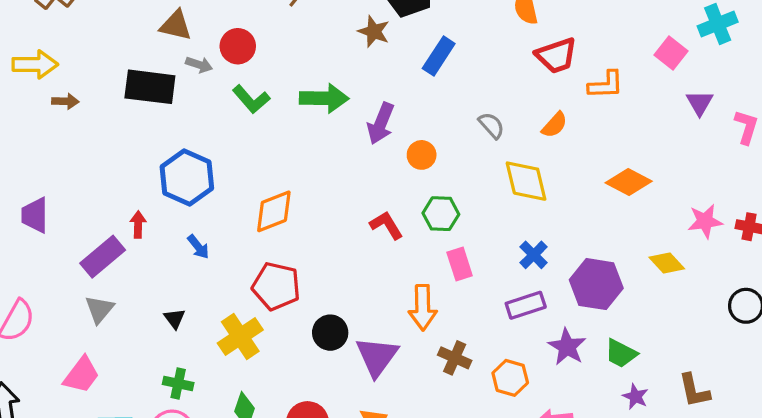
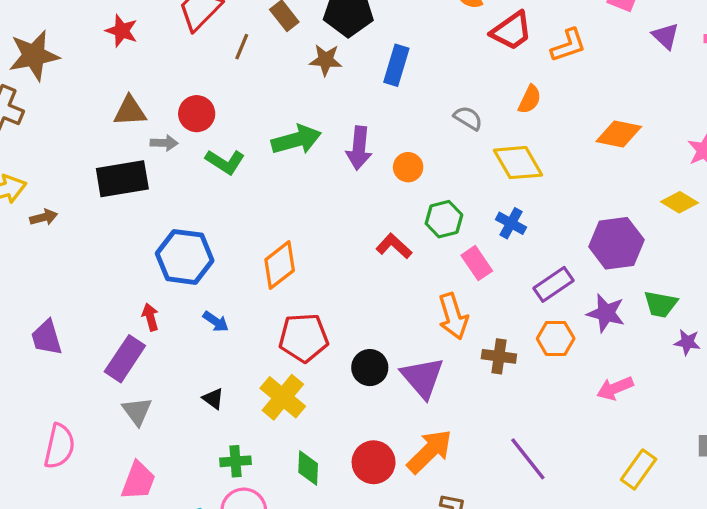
blue cross: (534, 255) -> (511, 223), moved
orange hexagon: (510, 378) -> (556, 338), moved

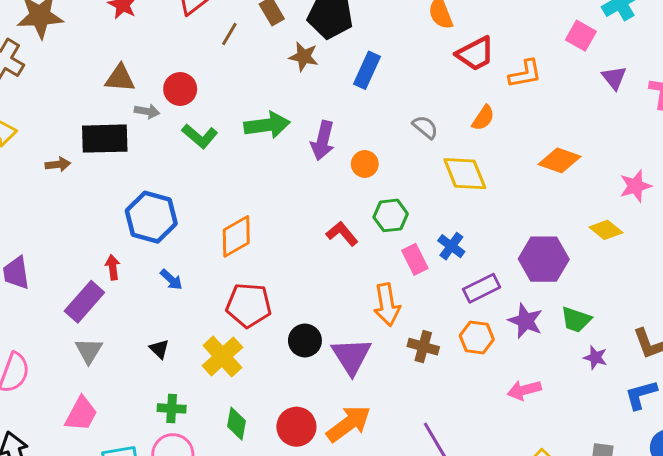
brown arrow: (44, 217) -> (58, 164), moved
blue cross: (511, 223) -> (451, 246), moved

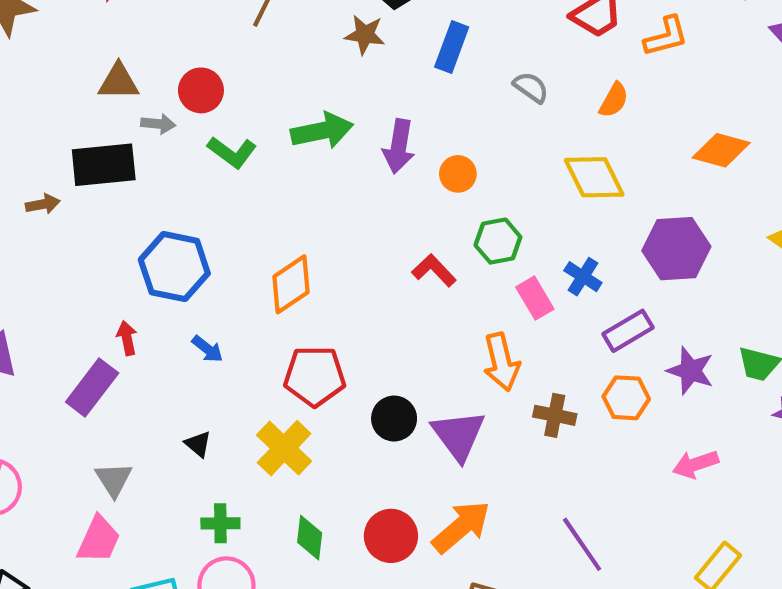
gray semicircle: (425, 127) -> (531, 87), moved
purple hexagon: (544, 259) -> (676, 249), moved
gray triangle: (89, 351) -> (114, 479), moved

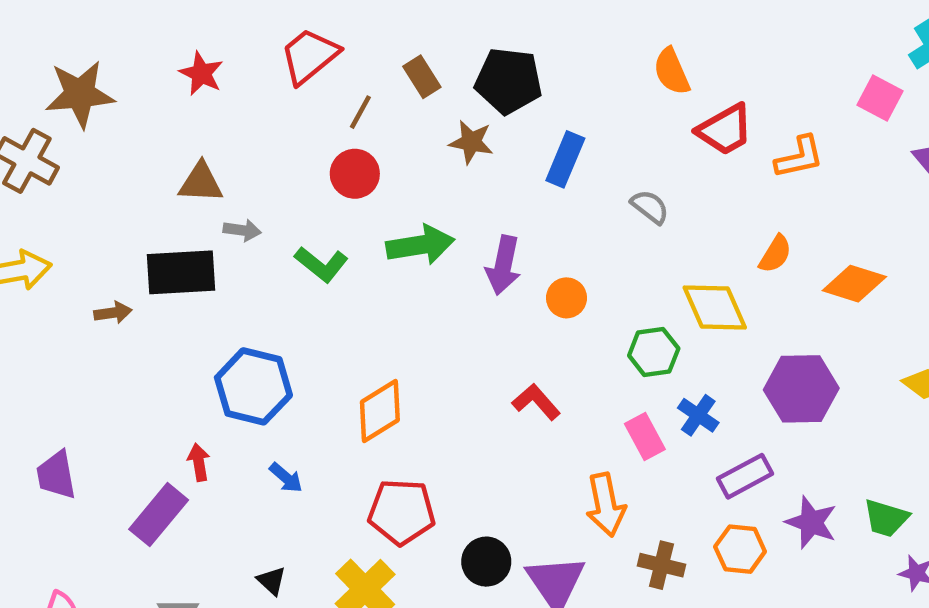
red circle: (201, 90) -> (355, 174), moved
orange semicircle: (614, 100) -> (775, 254), moved
green hexagon: (498, 241) -> (654, 352), moved

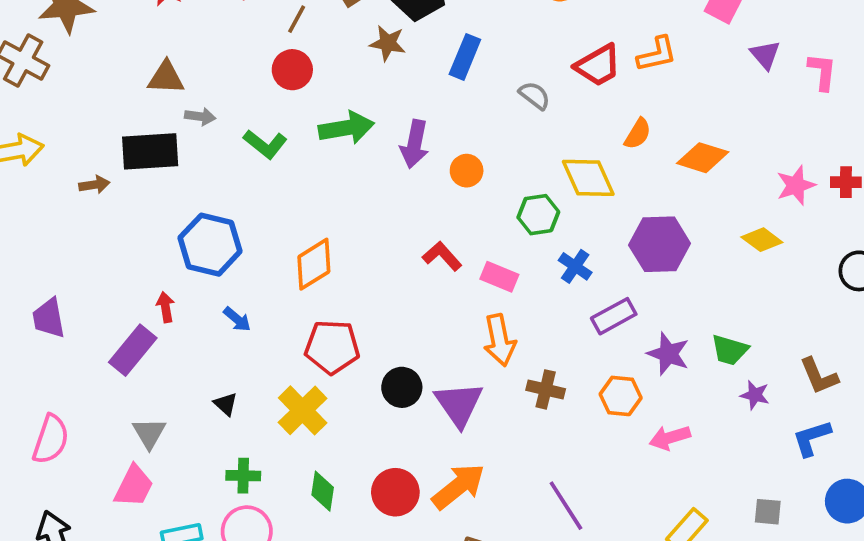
red trapezoid: (725, 130) -> (598, 65), moved
pink rectangle: (645, 437) -> (499, 277), moved, turned -39
orange hexagon: (740, 549) -> (621, 396), moved

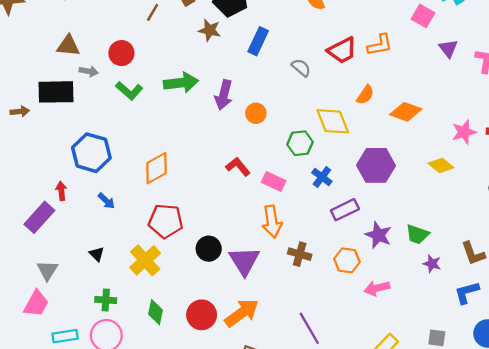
red circle: (292, 70) -> (121, 53), moved

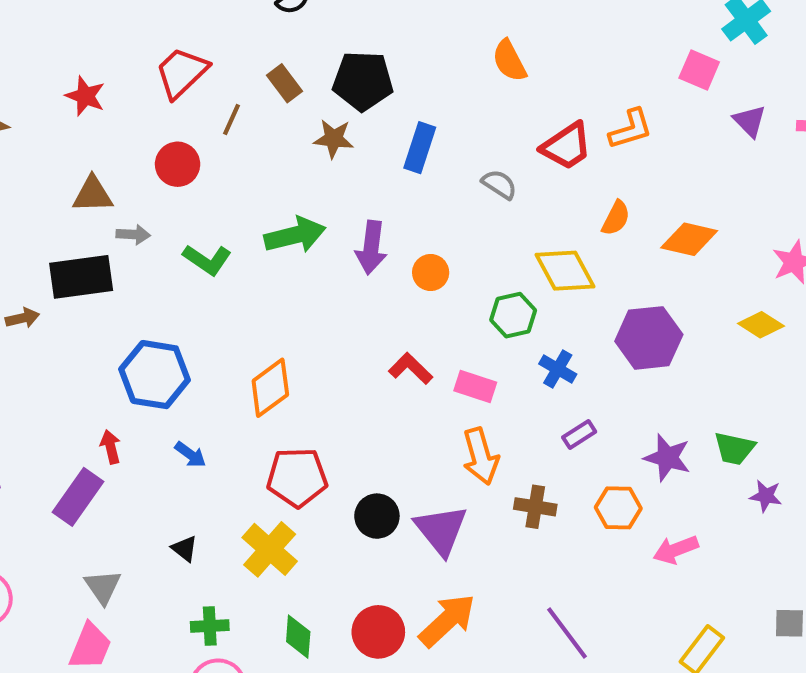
red circle: (121, 53) -> (178, 164), moved
purple rectangle: (345, 210) -> (579, 434), moved, size x0.7

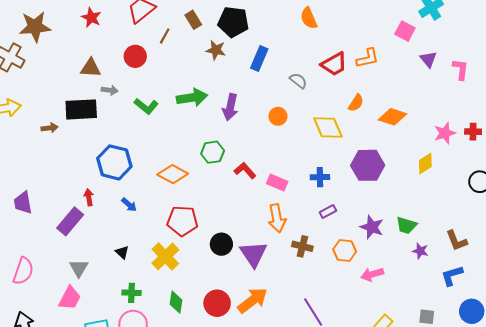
orange circle: (431, 273) -> (278, 116), moved
green hexagon: (513, 315) -> (213, 152), moved
yellow diamond: (761, 325) -> (425, 163), turned -70
blue cross: (558, 369) -> (320, 177), turned -36
orange diamond: (270, 388) -> (173, 174), turned 60

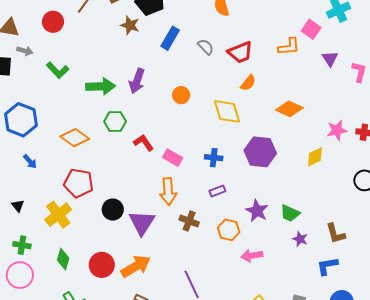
orange L-shape: (367, 58) -> (289, 47), moved
gray semicircle: (298, 81) -> (206, 47), moved
green arrow: (192, 98) -> (101, 86), moved
orange semicircle: (356, 103) -> (248, 83), moved

